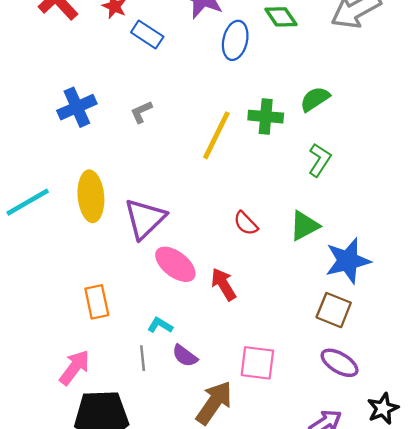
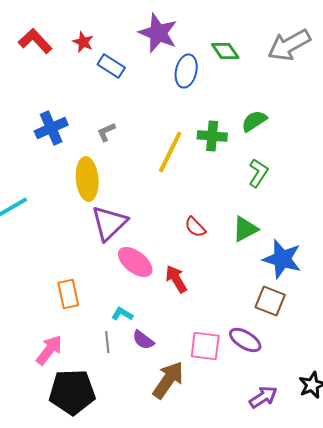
yellow ellipse: (91, 196) -> (87, 179), moved
blue star: (348, 261) -> (282, 259), turned 30
purple ellipse: (340, 363) -> (245, 340), moved

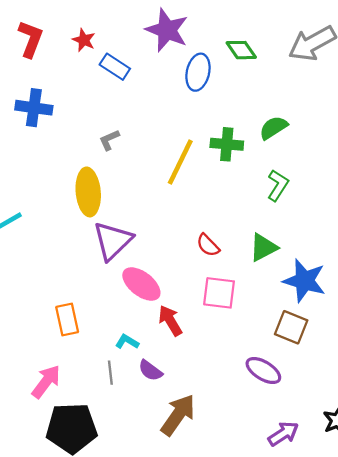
red L-shape: (35, 41) -> (31, 39), turned 64
blue cross: (51, 128) -> (34, 108), moved, turned 32
red arrow: (176, 279) -> (170, 321), moved
pink square: (205, 346) -> (219, 293), moved

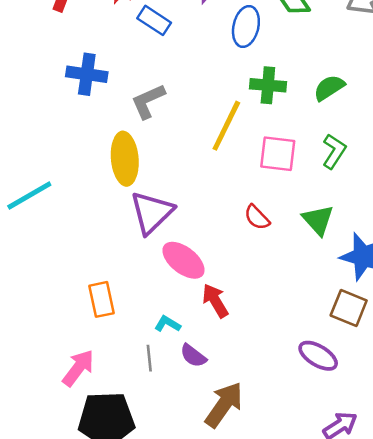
blue cross: (34, 108) -> (87, 74), moved
gray L-shape: (109, 140) -> (148, 101), size x1.5
green cross: (227, 144) -> (268, 85), moved
green triangle: (263, 247) -> (318, 220), turned -44
pink square: (219, 293) -> (278, 154), moved

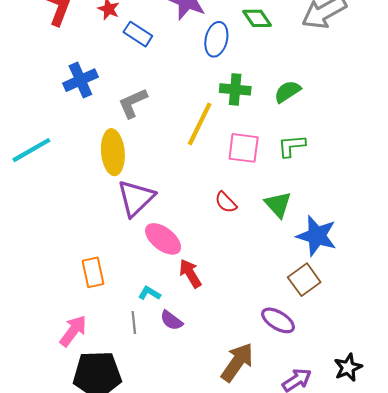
blue cross: (87, 74) -> (80, 80), turned -32
green L-shape: (334, 151) -> (292, 146), turned -128
cyan line: (29, 195) -> (31, 150), moved
brown square: (349, 308) -> (304, 280), turned 32
brown arrow: (224, 405) -> (237, 362), moved

